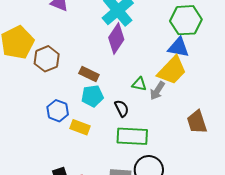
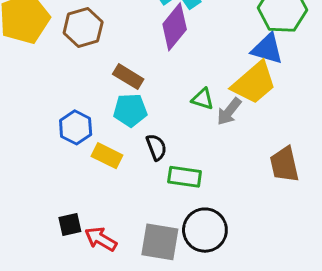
brown hexagon: (47, 59) -> (83, 27), moved
black semicircle: (122, 108) -> (156, 147), moved
green rectangle: (132, 136) -> (185, 177), size x0.7

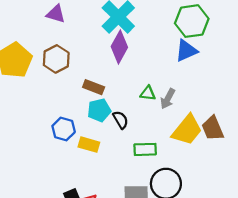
blue triangle: (267, 49) -> (186, 51), turned -30
yellow trapezoid: (254, 83) -> (187, 130), moved
black semicircle: (156, 147) -> (121, 120), moved

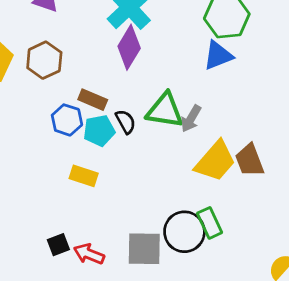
green triangle: (148, 93) -> (165, 110), size x1.8
black semicircle: (121, 120) -> (126, 122), moved
blue hexagon: (64, 129) -> (67, 120), moved
green rectangle: (145, 149) -> (210, 223), moved, turned 65

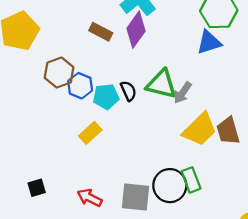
brown hexagon: (44, 60) -> (59, 72), moved
brown rectangle: (93, 100) -> (101, 32), moved
yellow rectangle: (84, 176) -> (90, 133), turned -65
black square: (58, 245) -> (37, 188), moved

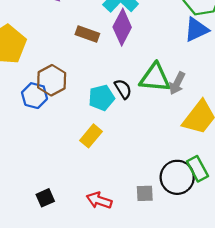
blue hexagon: (80, 86) -> (35, 96), moved
gray square: (136, 197) -> (145, 193), size x0.6

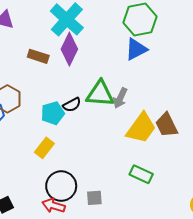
black semicircle: (123, 89) -> (72, 105), turned 96
green rectangle: (198, 169) -> (141, 174), turned -35
black circle: (177, 177) -> (61, 186), moved

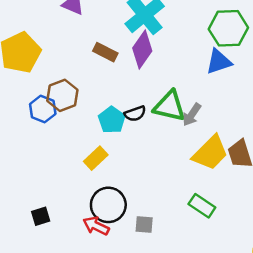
cyan pentagon: (53, 113) -> (112, 120), turned -30

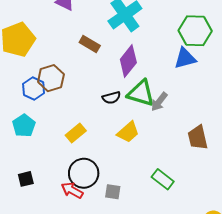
purple diamond: (142, 50) -> (128, 61), moved
cyan pentagon: (112, 120) -> (24, 126), moved
yellow trapezoid: (210, 153) -> (128, 132), moved, size x0.7

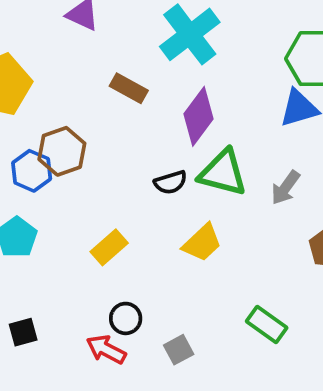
gray arrow: (159, 102) -> (286, 188), moved
black circle: (84, 173) -> (126, 318), size x0.6
gray square: (113, 192) -> (179, 350), turned -35

